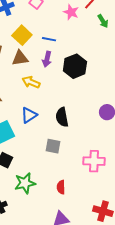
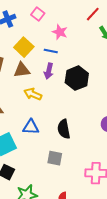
pink star: (71, 12) -> (60, 32), moved
blue triangle: (29, 115) -> (31, 127), turned 36

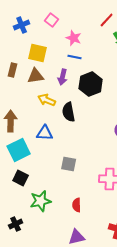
yellow square: (24, 47) -> (38, 53), turned -30
blue line: (51, 51) -> (75, 57), moved
black semicircle: (64, 129) -> (69, 112), moved

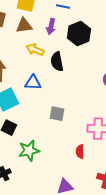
red semicircle: (77, 205) -> (80, 152), moved

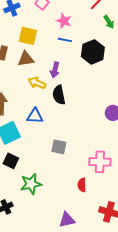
purple arrow: (51, 27) -> (55, 70), moved
black hexagon: (79, 34) -> (93, 52), moved

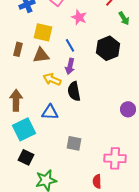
blue line: (65, 40) -> (70, 45), moved, turned 48

